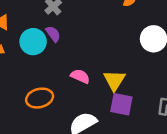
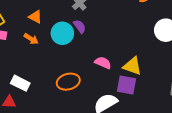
yellow triangle: (114, 80) -> (132, 66), turned -42
purple square: (121, 104) -> (127, 85), moved

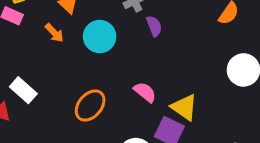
purple semicircle: (80, 26) -> (154, 26), moved
orange ellipse: (68, 82) -> (90, 106), turned -50

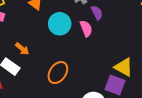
orange arrow: (54, 33) -> (22, 49), moved
pink semicircle: (145, 92) -> (86, 28), moved, turned 35

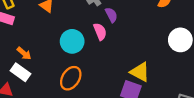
cyan circle: (60, 24) -> (72, 41), moved
orange arrow: (22, 49) -> (24, 53), moved

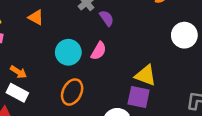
pink semicircle: (100, 32) -> (99, 51), moved, turned 60

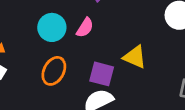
purple square: (139, 97) -> (102, 74), moved

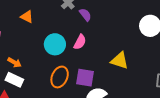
purple square: (102, 74) -> (85, 78), moved

